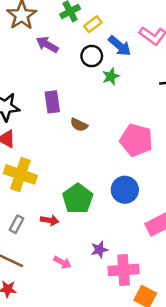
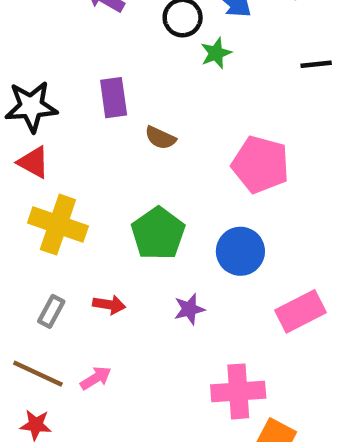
green pentagon: (78, 199) -> (158, 233), moved
purple star: (99, 250) -> (189, 309), moved
pink arrow: (62, 262) -> (96, 378), moved, turned -60

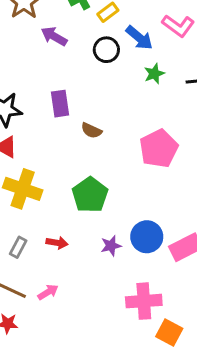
green star: (216, 53) -> (154, 74), moved
pink pentagon: (260, 164) -> (159, 148), turned 30
blue circle: (240, 251) -> (147, 237), moved

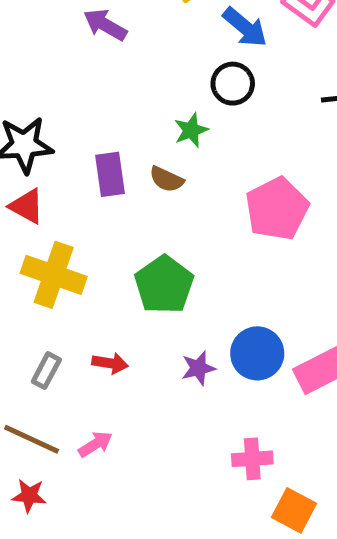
black circle: (106, 50) -> (233, 84), moved
green star: (154, 74) -> (191, 130), moved
purple rectangle: (60, 104) -> (110, 174), moved
pink cross: (144, 301) -> (252, 459), size x0.7

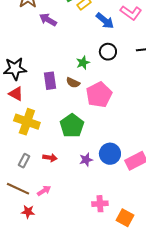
black circle: (233, 84) -> (108, 52), moved
pink pentagon: (277, 209) -> (99, 95), moved
pink cross: (252, 459) -> (100, 204), moved
red star: (29, 496) -> (28, 212), moved

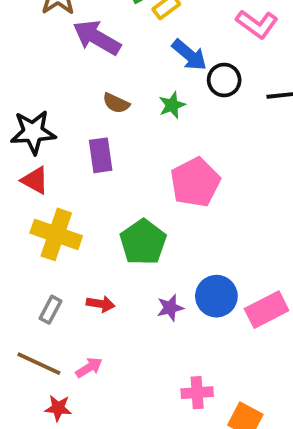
purple arrow: (48, 20) -> (97, 38), size x1.4
blue arrow: (105, 21) -> (189, 55), moved
black circle: (108, 52) -> (224, 80), moved
green star: (83, 63) -> (172, 105), moved
brown semicircle: (73, 83) -> (116, 103), moved

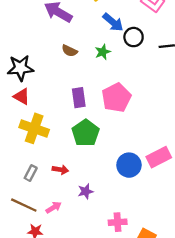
purple rectangle: (101, 155) -> (79, 98), moved
purple star: (170, 308) -> (86, 191), moved
pink rectangle: (267, 310) -> (159, 157), moved

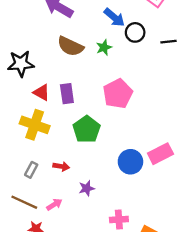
brown semicircle: (70, 51) -> (70, 46), size x1.6
red triangle: (22, 96) -> (42, 92), moved
purple rectangle: (79, 98) -> (67, 94), moved

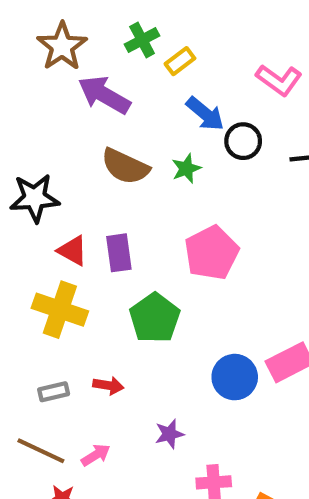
gray rectangle: (31, 170) -> (54, 392), turned 49
purple star: (87, 188) -> (169, 434), moved

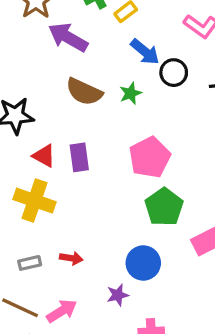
green pentagon: (155, 318) -> (164, 207), moved
blue circle: (235, 377) -> (143, 263), moved
pink arrow: (96, 455) -> (62, 311), size x1.4

